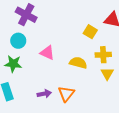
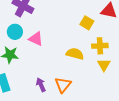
pink triangle: (47, 53) -> (36, 39), moved
purple arrow: (44, 94) -> (41, 85), turned -104

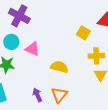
yellow semicircle: (75, 54) -> (59, 67), moved

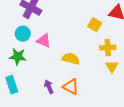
orange triangle: (59, 95) -> (71, 87), turned -42

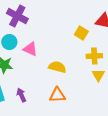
purple arrow: (49, 87) -> (21, 95), moved
orange triangle: (71, 87) -> (57, 95), turned -30

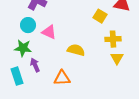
purple arrow: (21, 95) -> (35, 65), moved
orange triangle: (57, 95) -> (62, 78), moved

